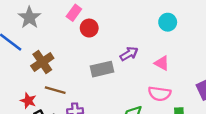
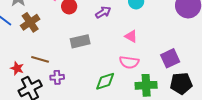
purple arrow: (129, 54) -> (103, 12), moved
brown cross: (42, 62) -> (30, 22), moved

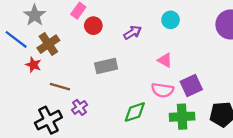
purple square: (170, 58) -> (191, 86), moved
red star: (17, 68) -> (33, 65), moved
purple cross: (57, 77) -> (80, 107), turned -32

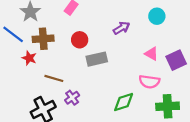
red circle: (93, 26) -> (80, 40), moved
brown cross: (48, 44) -> (43, 39), turned 30
purple square: (191, 86) -> (176, 60), moved

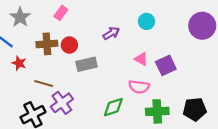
brown cross: (43, 39) -> (47, 44), moved
purple cross: (72, 98) -> (62, 103), size x1.5

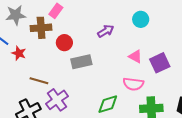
gray star: (20, 17) -> (16, 15), turned 30
brown cross: (47, 44) -> (41, 28), moved
red star: (19, 63) -> (19, 53), moved

